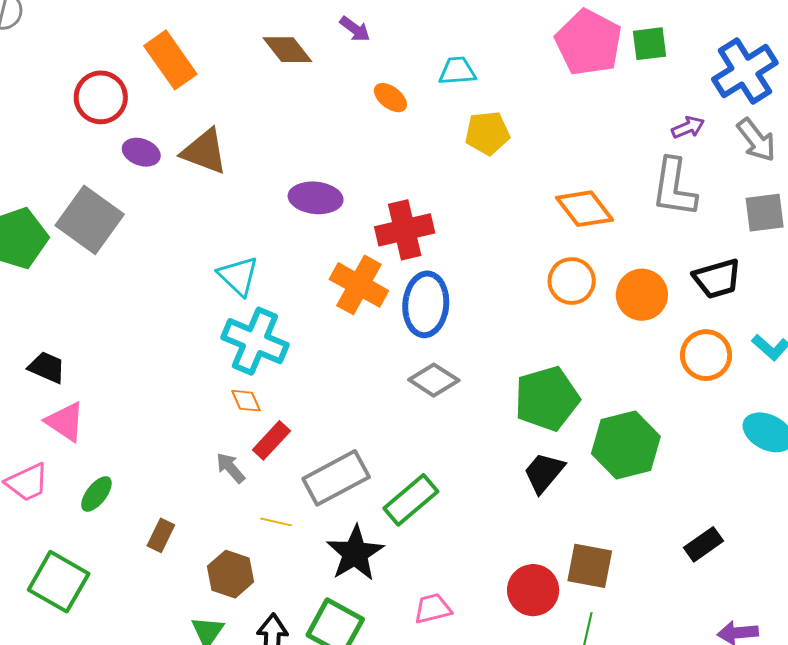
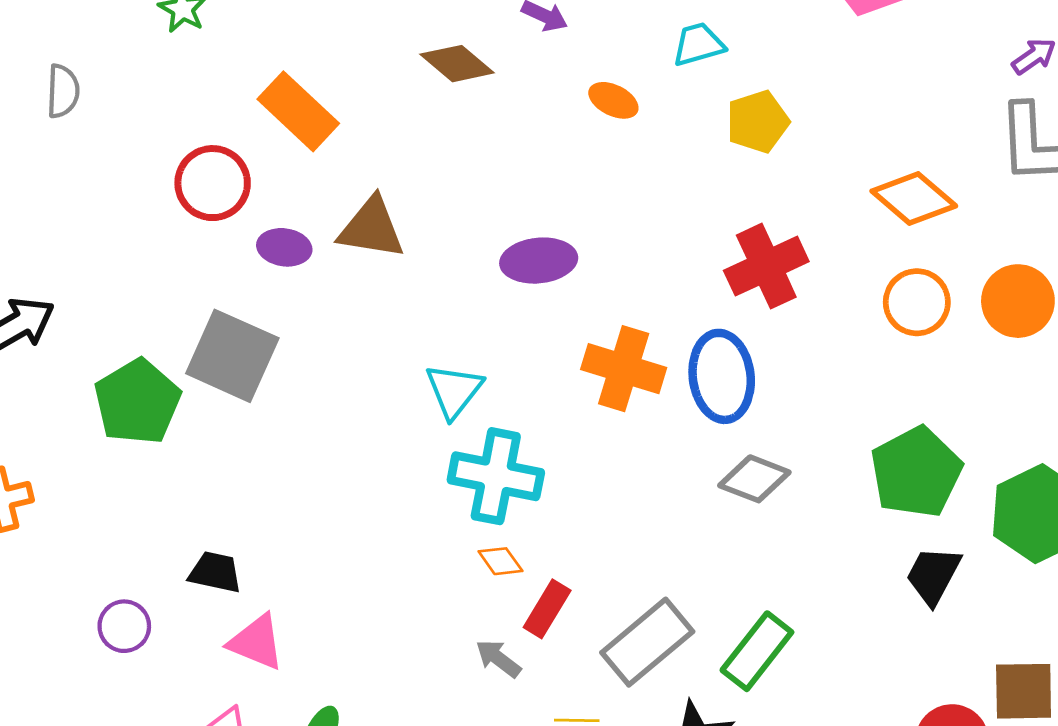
red cross: (405, 230) -> (766, 266), moved
cyan triangle: (238, 276) -> (454, 391), turned 36

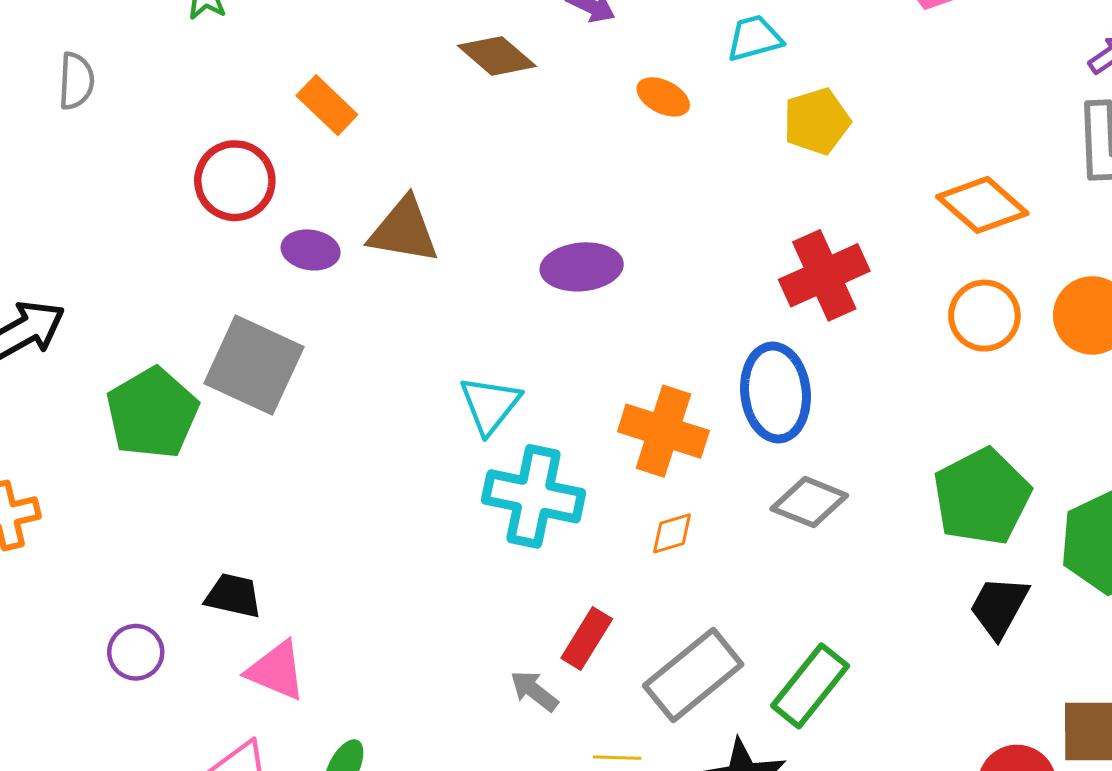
orange rectangle: (298, 111) -> (327, 105), size x0.7
orange cross: (624, 369) -> (663, 431), moved
orange diamond: (500, 561) -> (672, 533), moved, turned -72

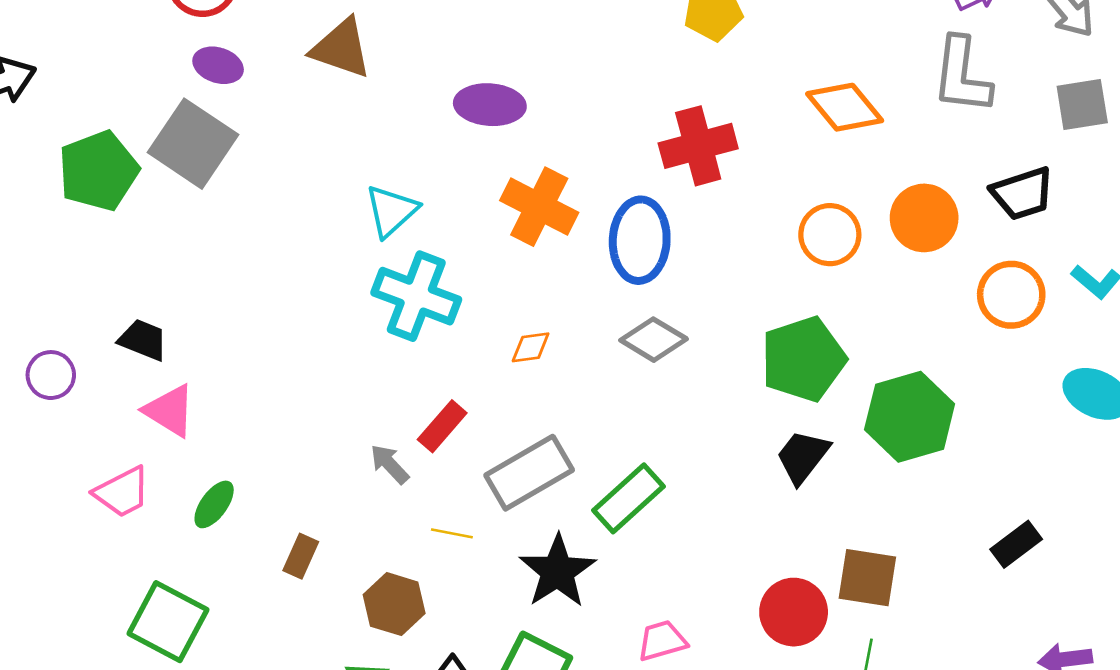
purple ellipse: (311, 250) -> (218, 65), moved
orange circle: (984, 316) -> (830, 235), moved
orange cross: (663, 431) -> (539, 207), moved

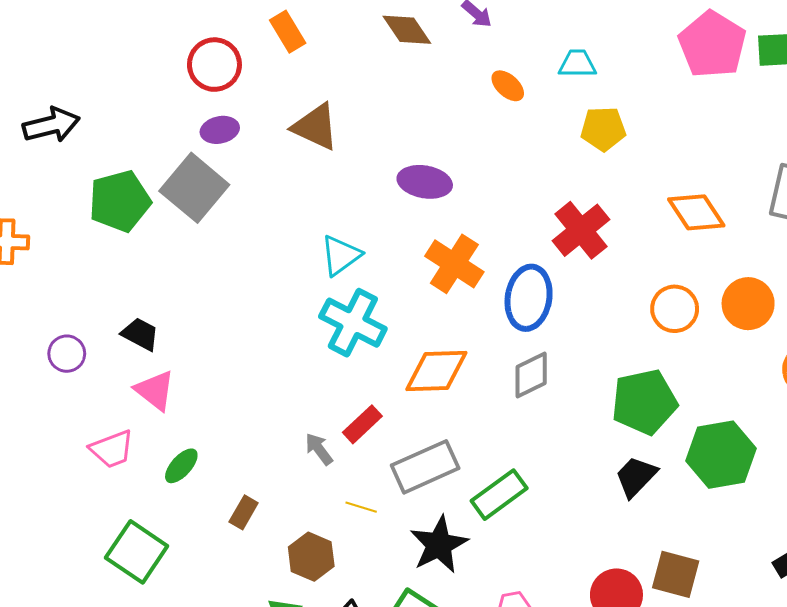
purple ellipse: (218, 65) -> (220, 130), turned -36
red cross: (698, 146) -> (581, 230), turned -30
gray diamond: (654, 340) -> (531, 375), turned -63
orange diamond: (531, 347) -> (436, 371), size x2.0

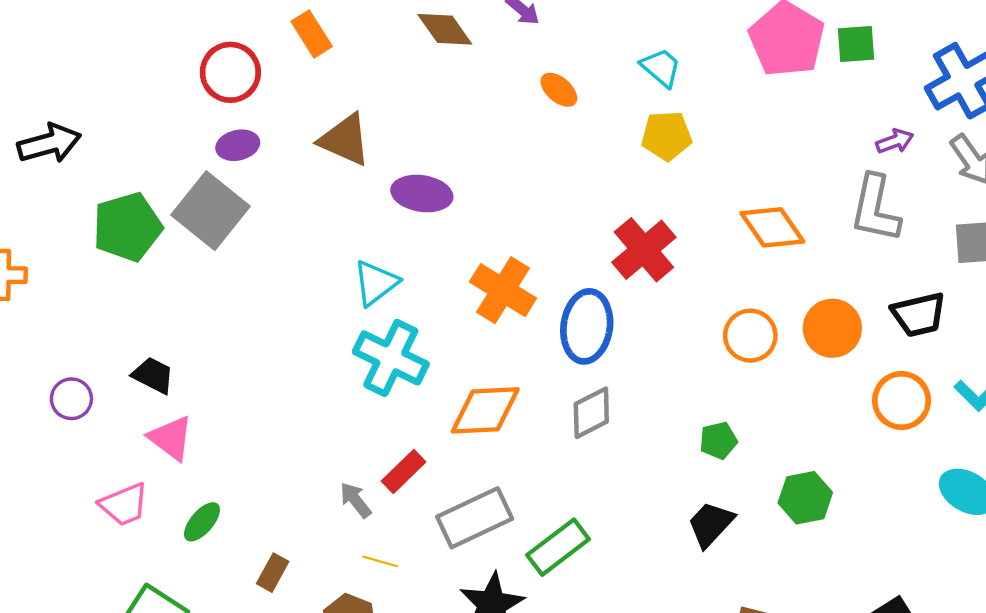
cyan trapezoid: (577, 64) -> (661, 68), moved, turned 42
purple ellipse: (425, 182) -> (422, 194), moved
green pentagon: (644, 402) -> (718, 440), size x0.5
green hexagon: (721, 455) -> (805, 498), size x0.7
yellow line: (361, 507) -> (380, 561), moved

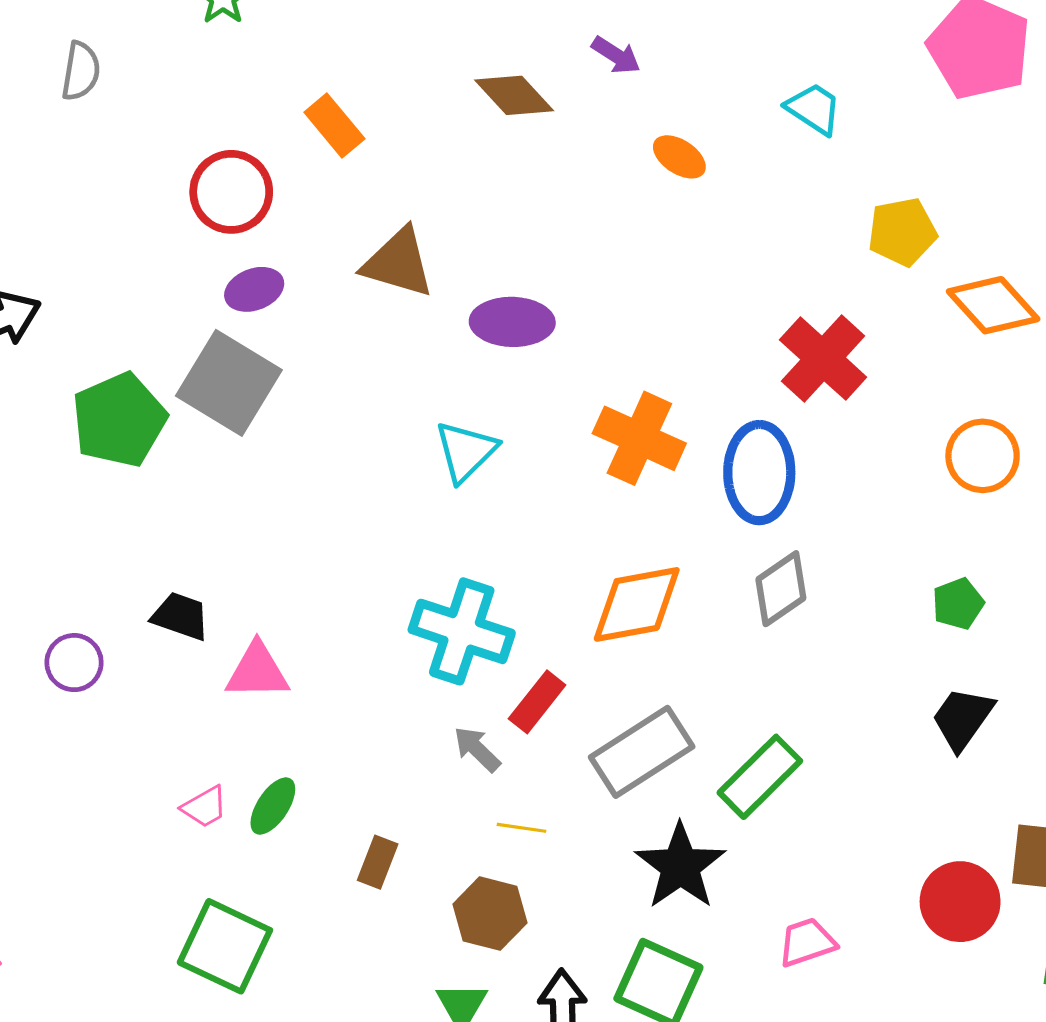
yellow pentagon: (667, 136) -> (902, 232), moved
cyan cross: (391, 358) -> (462, 631), moved
pink triangle: (171, 438) -> (257, 671), moved, turned -30
pink trapezoid: (124, 505) -> (205, 807), moved, size x0.7

